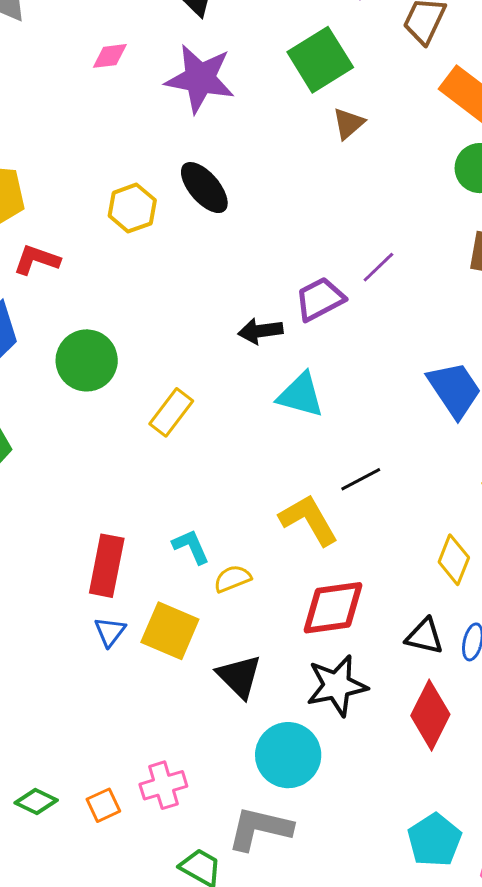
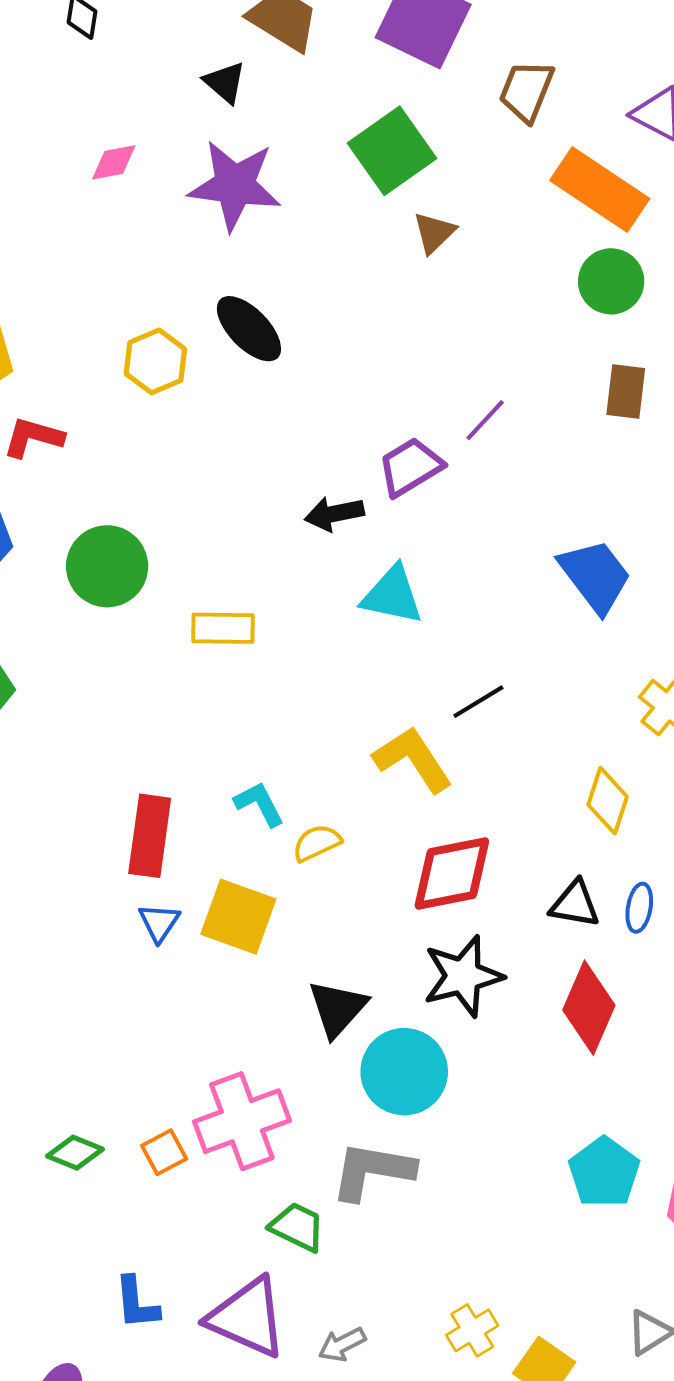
yellow rectangle: (171, 412) -> (223, 628), turned 57
black triangle: (239, 676) -> (337, 1008), moved, turned 30
pink cross: (163, 785) -> (242, 1121), size x1.5

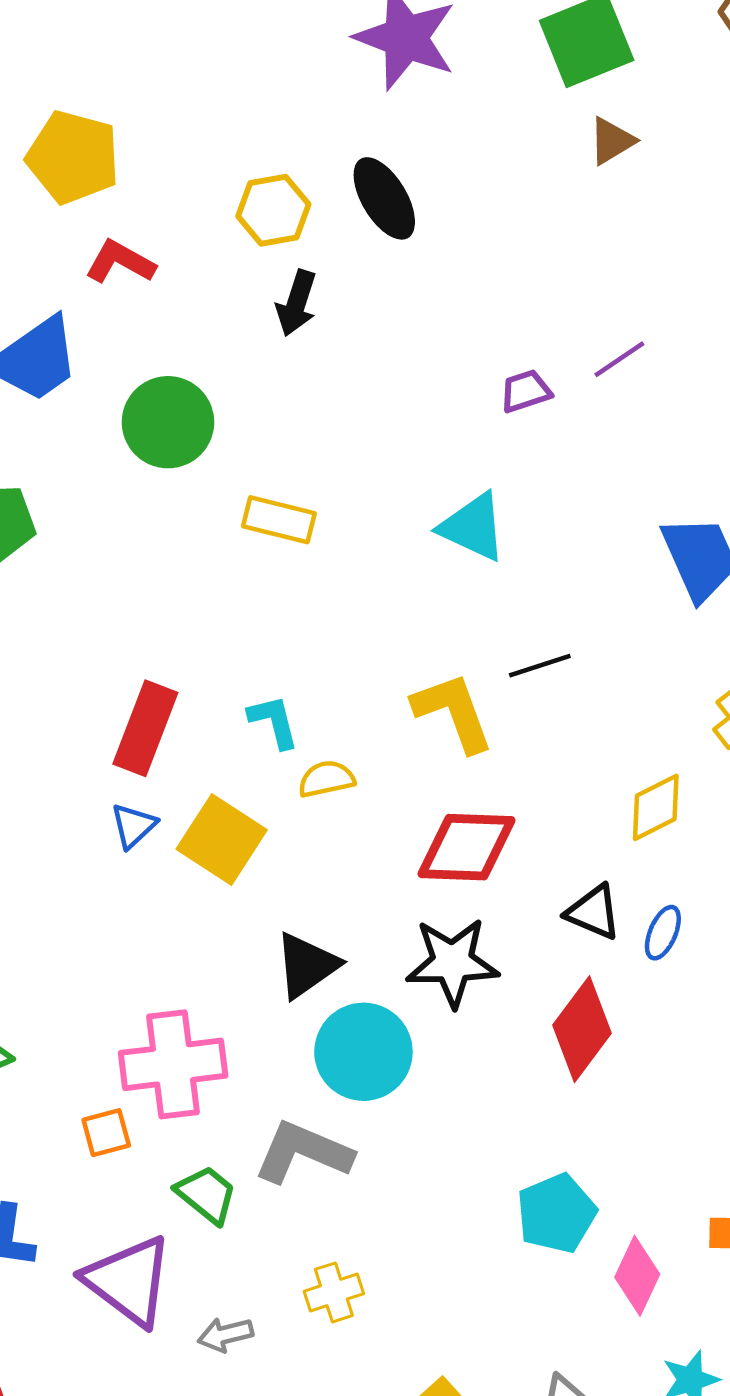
purple trapezoid: (410, 467) -> (526, 391), size x0.7
black arrow: (334, 514) -> (296, 303), moved, turned -74
yellow diamond: (608, 801) -> (656, 807), turned 32
orange square: (164, 1152) -> (106, 1133), moved
yellow cross: (472, 1330) -> (334, 1292), moved

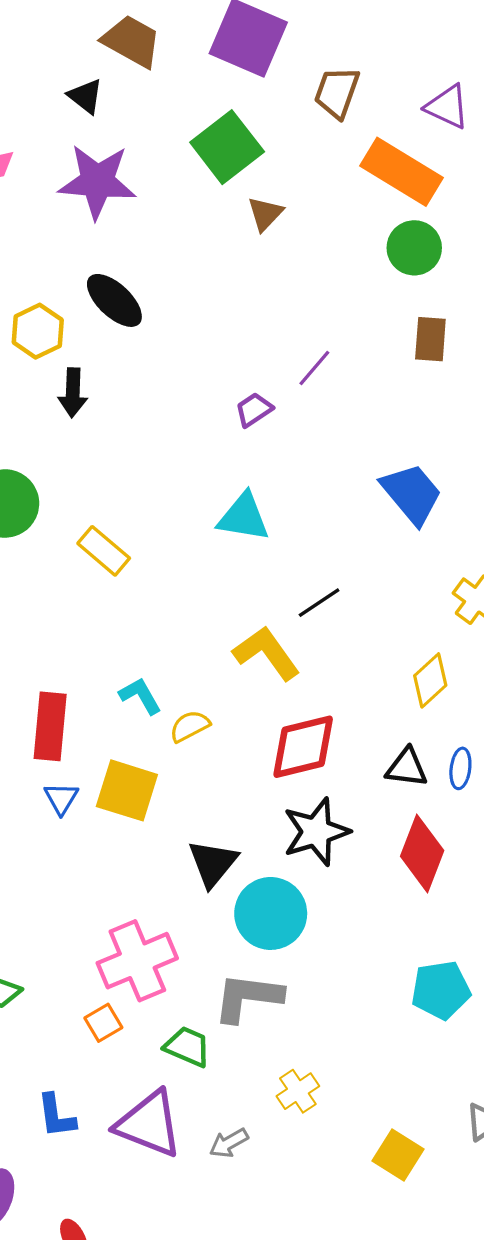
yellow rectangle: (279, 520) -> (104, 551), turned 42
cyan pentagon: (556, 1213) -> (441, 990), turned 30

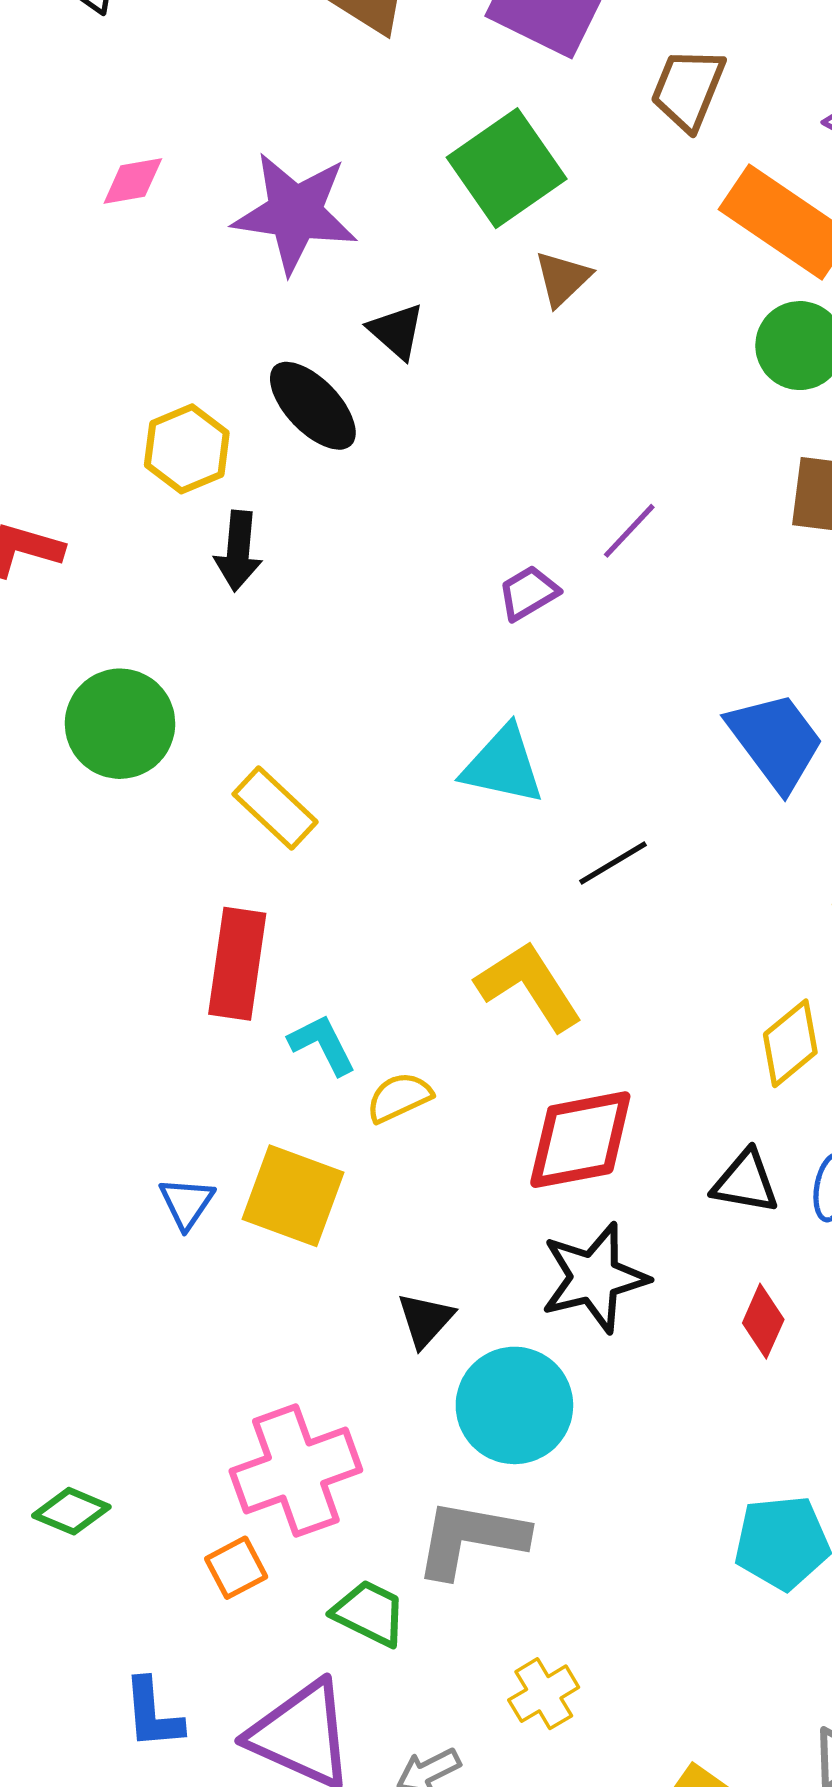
black triangle: (85, 96) -> (396, 331), moved
black line: (319, 603) -> (613, 863), moved
red rectangle: (50, 726) -> (237, 964), moved
red diamond: (422, 853) -> (763, 1321), size x0.6
black triangle: (213, 863) -> (425, 1320), size x0.7

